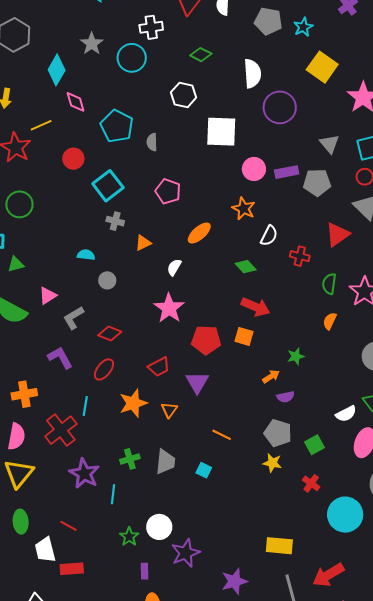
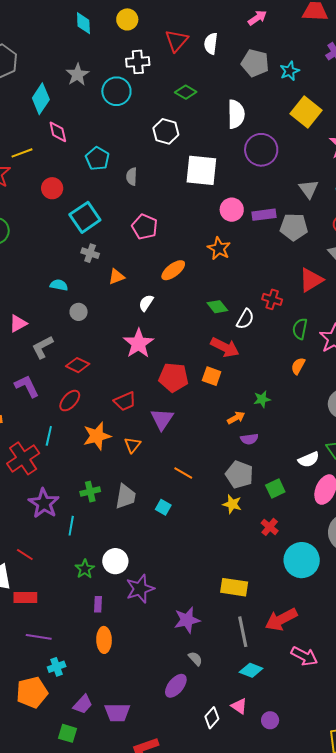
cyan pentagon: (117, 126) -> (97, 159), size x0.7
white semicircle: (269, 236) -> (245, 319), moved

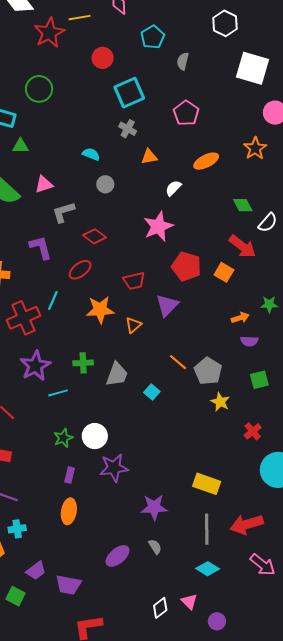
gray pentagon: (239, 475) -> (208, 371), moved
green square: (275, 489) -> (259, 380), moved
cyan line: (71, 526) -> (58, 393), turned 54
purple ellipse: (176, 686) -> (118, 556), moved

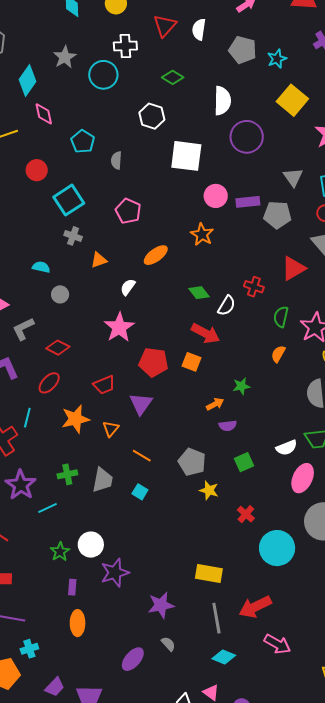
orange line: (178, 362) -> (142, 456), moved

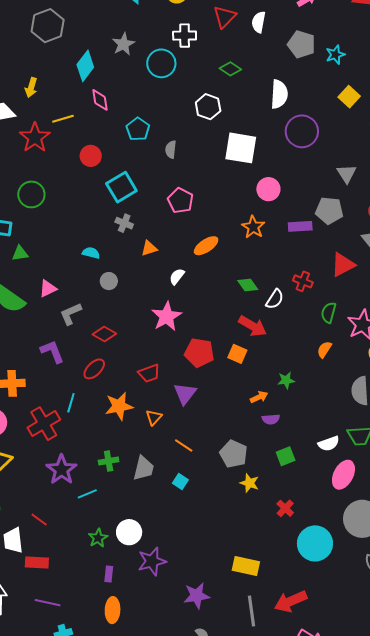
yellow square: (292, 100) -> (349, 97), size x0.7
purple rectangle: (248, 202) -> (300, 226), moved

